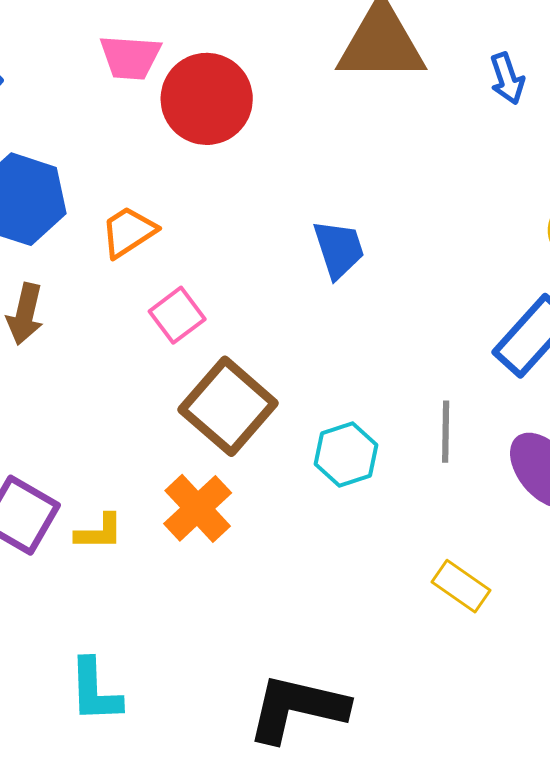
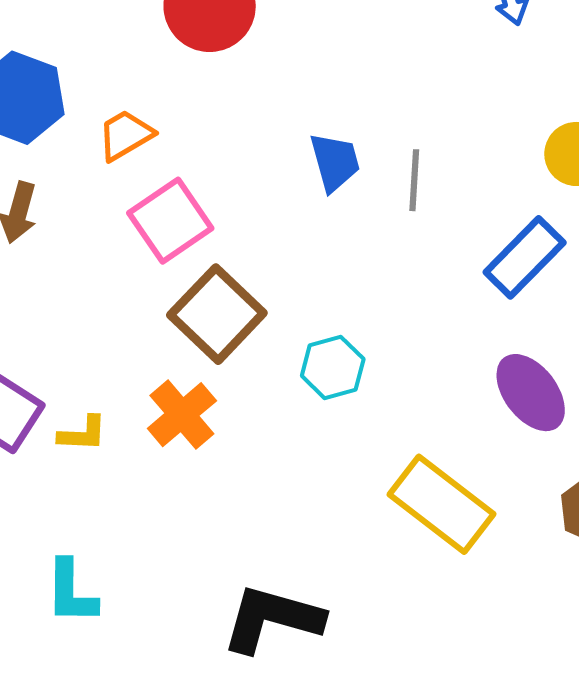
pink square: (177, 315) -> (170, 221), size x1.5
gray line: (446, 432) -> (414, 180), moved
yellow rectangle: (461, 586) -> (442, 504), size x1.8

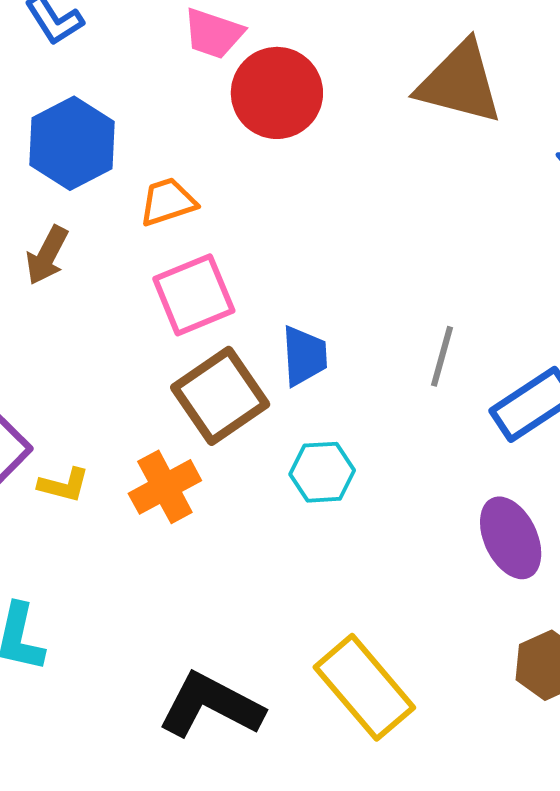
blue trapezoid: (335, 162) -> (304, 356), moved
gray line: (414, 180) -> (442, 356), moved
yellow rectangle: (442, 504) -> (364, 687), moved

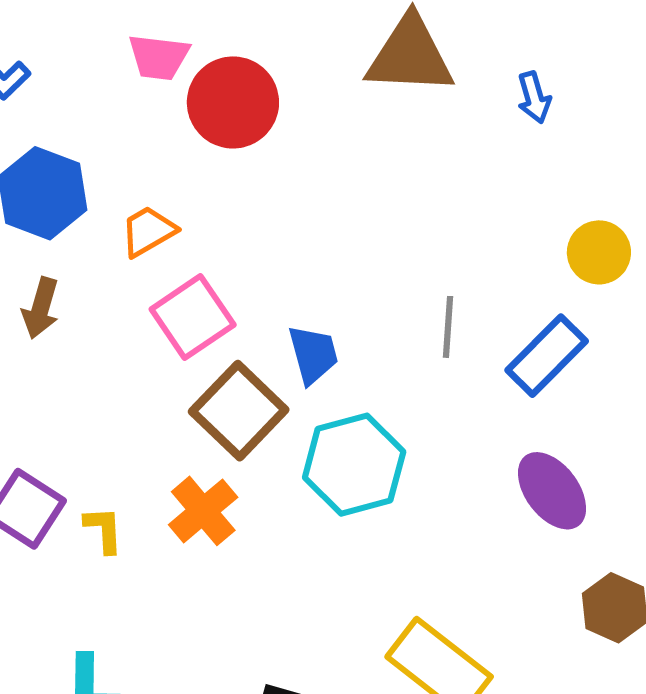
cyan hexagon: (322, 472) -> (354, 465), size x1.6
yellow L-shape: (64, 485) -> (104, 530), turned -96

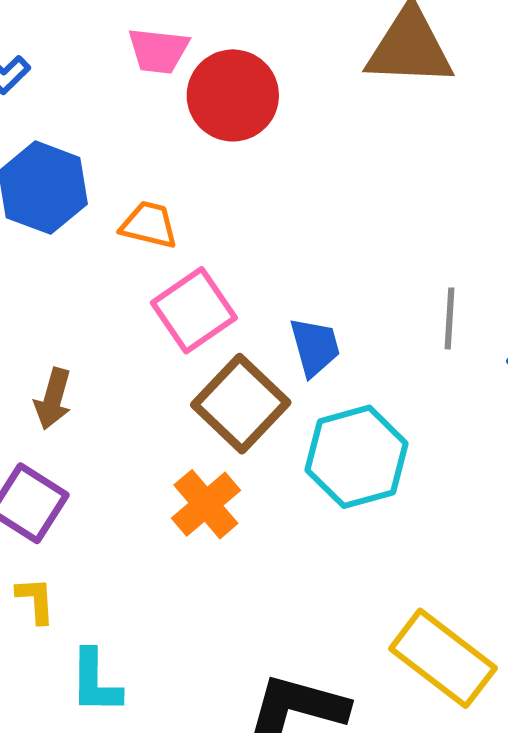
orange trapezoid: (148, 231) -> (149, 225), turned 44
brown arrow: (41, 308) -> (53, 399), moved
yellow L-shape: (104, 530) -> (36, 600), moved

